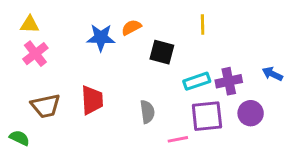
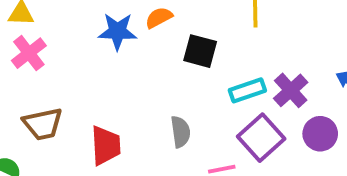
purple cross: (229, 81) -> (291, 90), turned -30
red trapezoid: (92, 100) -> (106, 146), moved
purple square: (207, 116) -> (261, 138), turned -36

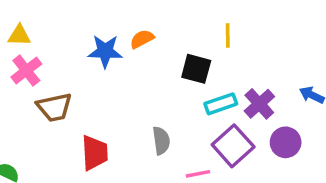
black square: (200, 51) -> (196, 69), moved
brown trapezoid: (43, 124) -> (54, 107), moved

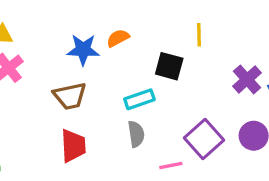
cyan rectangle: (221, 104) -> (139, 99), moved
purple cross: (259, 104) -> (247, 79), moved
brown trapezoid: (54, 107) -> (70, 96), moved

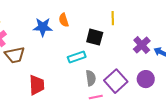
orange semicircle: (118, 38) -> (64, 20), turned -80
brown trapezoid: (70, 96) -> (15, 55), moved
gray semicircle: (136, 134) -> (91, 78), moved

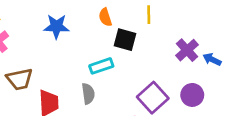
orange semicircle: (64, 20) -> (105, 17), moved
brown trapezoid: (15, 55) -> (20, 79), moved
gray semicircle: (91, 78) -> (88, 94), moved

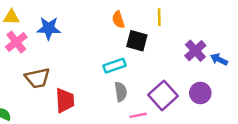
blue star: (56, 26) -> (49, 28), moved
gray semicircle: (88, 94) -> (121, 92), moved

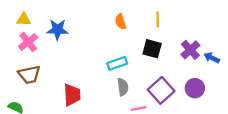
black square: (137, 41) -> (152, 49), moved
brown trapezoid: (37, 78) -> (29, 75), moved

